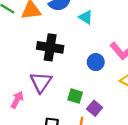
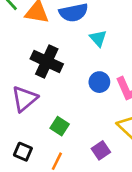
blue circle: (96, 62) -> (99, 82), moved
purple square: (95, 108) -> (101, 150), moved

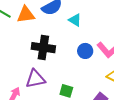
purple triangle: (25, 99) -> (35, 79), turned 45

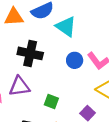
cyan triangle: (75, 20) -> (66, 27), size x1.5

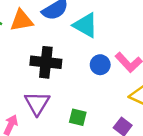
purple triangle: (19, 86) -> (37, 103), turned -45

